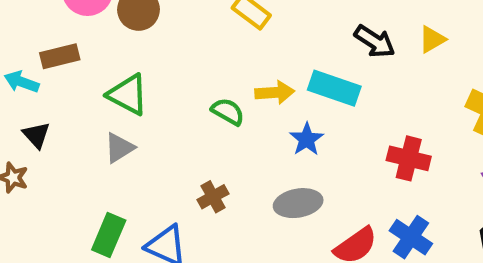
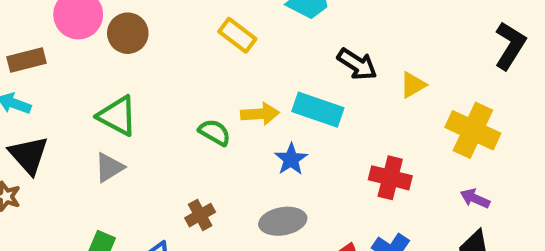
yellow triangle: (432, 39) -> (413, 85), moved
brown rectangle: (60, 56) -> (27, 60), moved
black triangle: (36, 135) -> (29, 155), size x1.5

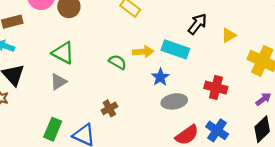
black arrow: (357, 64) -> (197, 24), turned -85
purple arrow: (475, 198) -> (263, 99), turned 119
gray ellipse: (283, 221) -> (174, 101), moved

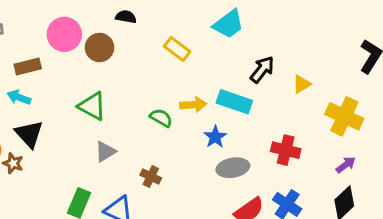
gray triangle: (58, 82) -> (105, 152), moved
brown cross: (109, 108) -> (151, 176), turned -35

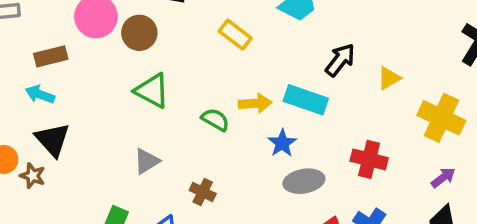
green triangle: (92, 106) -> (152, 91), moved

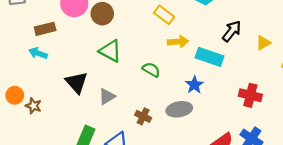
yellow arrow: (255, 103) -> (178, 42), moved
black triangle: (53, 140) -> (77, 82), moved
gray ellipse: (304, 181) -> (179, 109), moved

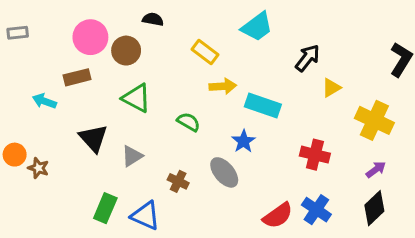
brown rectangle: (45, 29) -> (77, 77), moved
black arrow: (232, 31) -> (307, 58), moved
gray ellipse: (179, 109) -> (224, 172), turned 60

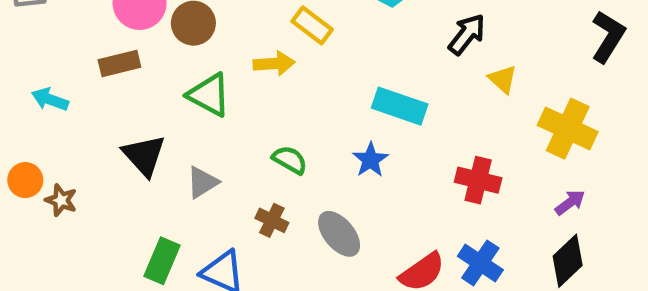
yellow arrow: (223, 86) -> (274, 64), moved
yellow triangle: (331, 88) -> (503, 79), turned -48
cyan arrow: (44, 101) -> (50, 99), moved
green semicircle: (189, 122) -> (290, 160), moved
gray ellipse: (224, 172) -> (339, 234), moved

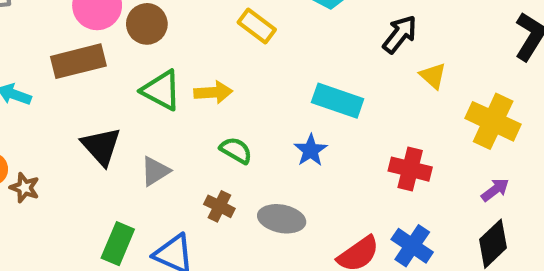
brown rectangle: (119, 64) -> (78, 61), size x1.4
yellow arrow: (274, 64) -> (213, 92), moved
gray ellipse: (339, 234) -> (282, 219), turned -39

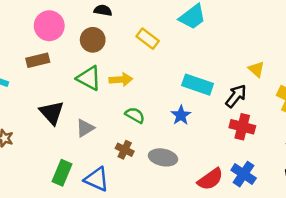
brown circle: (147, 24) -> (93, 40), moved
black arrow: (400, 34) -> (236, 96), moved
brown rectangle: (78, 61) -> (38, 60), size x0.7

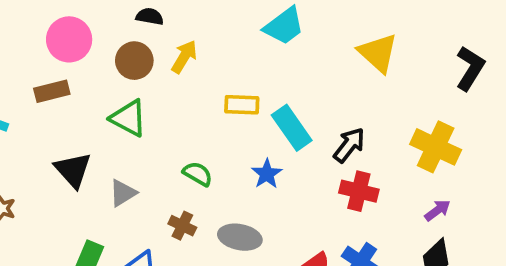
yellow rectangle: (148, 39) -> (242, 105), moved, turned -35
yellow triangle: (256, 69) -> (378, 53), moved, size x1.6
yellow arrow: (121, 79) -> (184, 57), moved, turned -55
cyan rectangle: (198, 85) -> (292, 128), turned 36

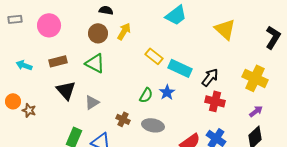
pink circle: (69, 39) -> (49, 25), moved
brown rectangle: (52, 91) -> (58, 61), moved
yellow rectangle: (242, 105) -> (154, 56), turned 36
cyan rectangle: (292, 128) -> (180, 68), turned -30
green semicircle: (198, 174) -> (146, 95), moved, turned 91

